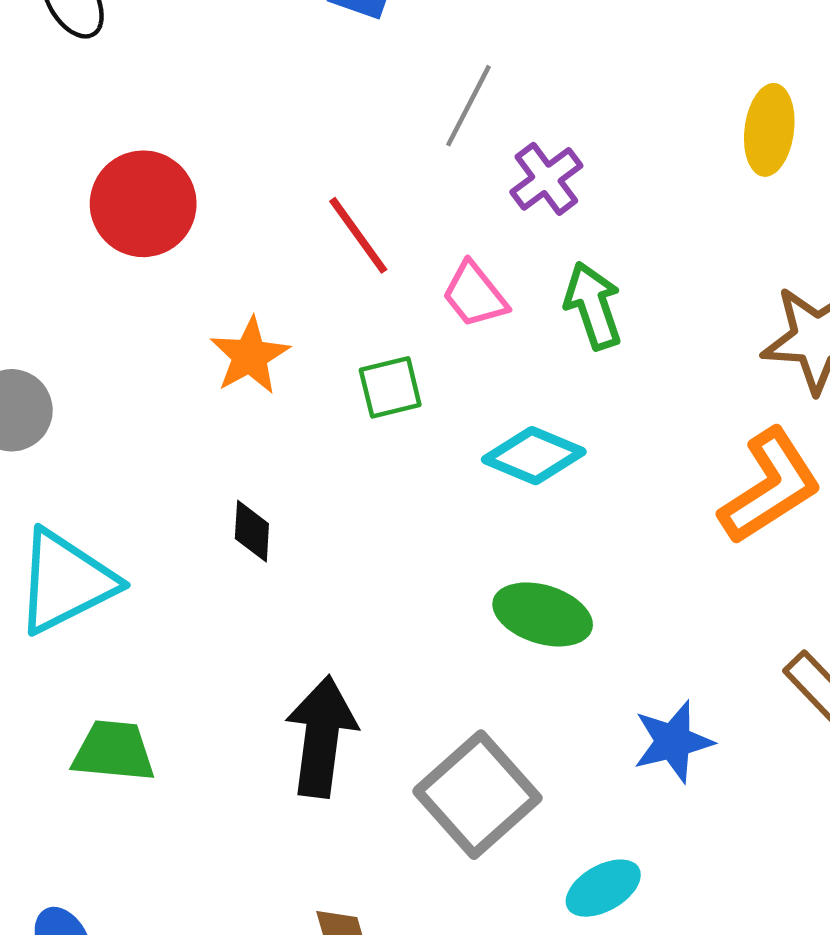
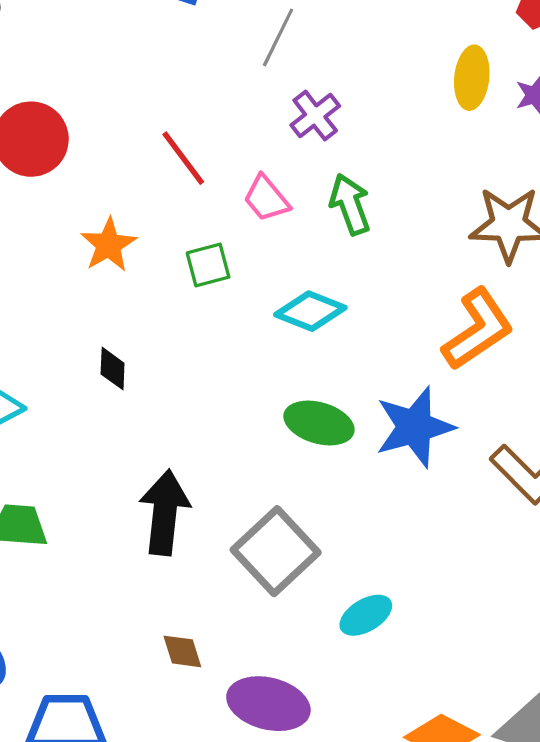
gray line: (469, 106) -> (278, 37), moved
blue star: (673, 742) -> (415, 427), moved, size x1.4

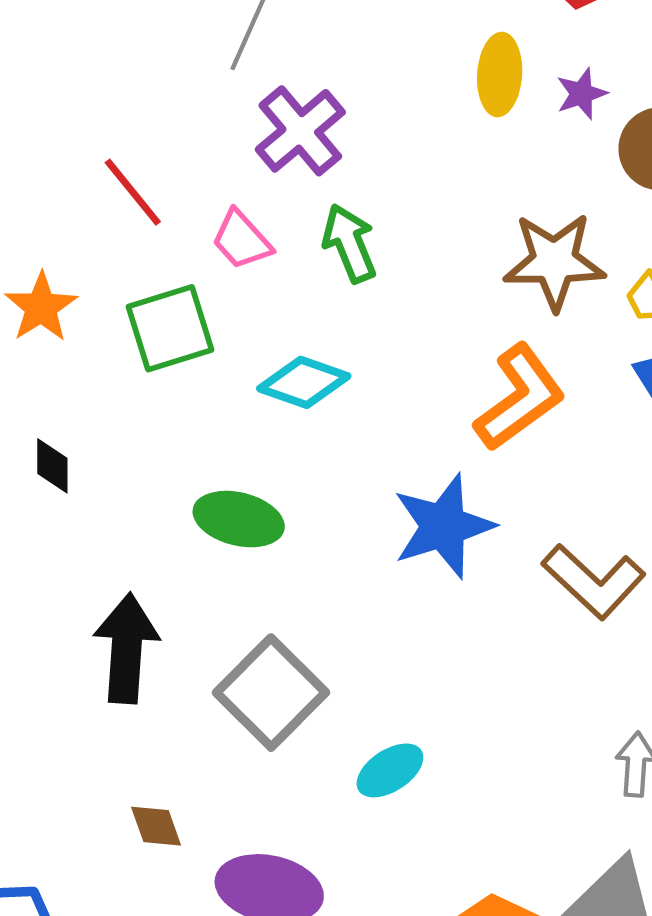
purple cross: (315, 116) -> (300, 131), size x1.4
green square: (208, 265) -> (170, 328), size x1.5
green ellipse: (319, 423) -> (239, 519), moved

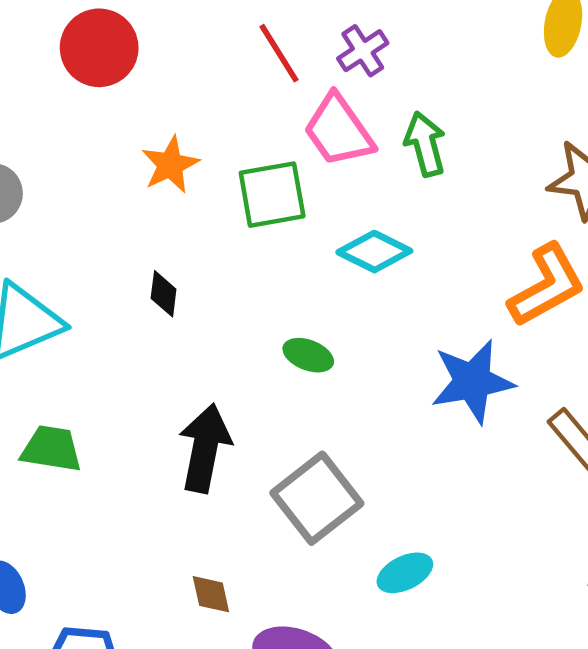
purple cross: (300, 131) -> (363, 51), moved, size x0.7
red line: (133, 192) -> (279, 53), moved
pink trapezoid: (242, 240) -> (339, 131), size x1.5
green ellipse: (239, 519) -> (308, 355), size x0.7

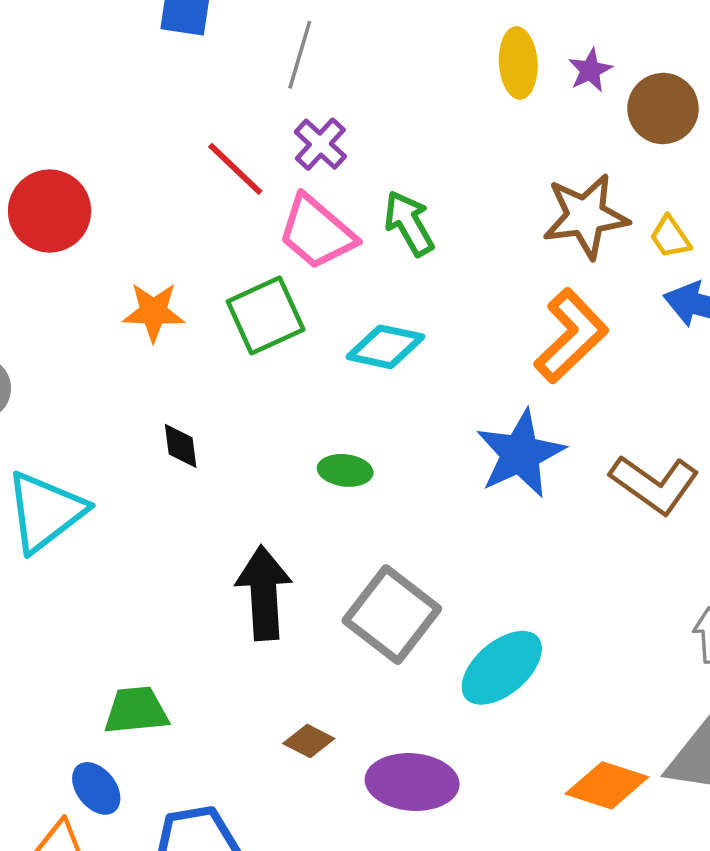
orange star: (170, 165) -> (153, 312), turned -30
green trapezoid: (51, 449) -> (136, 710), moved
cyan ellipse: (405, 573) -> (502, 668), size x1.5
brown diamond: (211, 594) -> (309, 741), turned -36

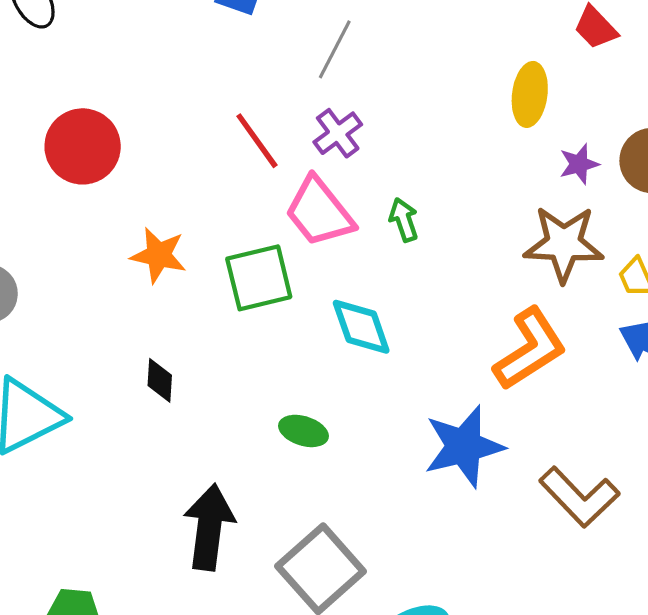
purple star: (590, 70) -> (579, 164), moved
green arrow: (409, 223) -> (404, 220), size x0.7
cyan diamond: (385, 347) -> (361, 327), turned 48

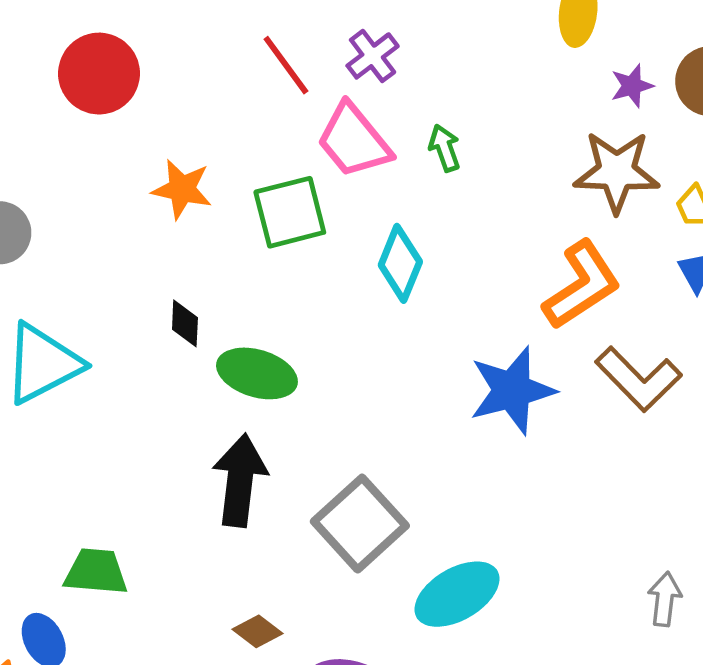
cyan diamond: (361, 327) -> (400, 263), turned 42
green ellipse: (303, 431) -> (257, 373), moved, size x1.5
brown L-shape: (579, 497) -> (638, 379), moved

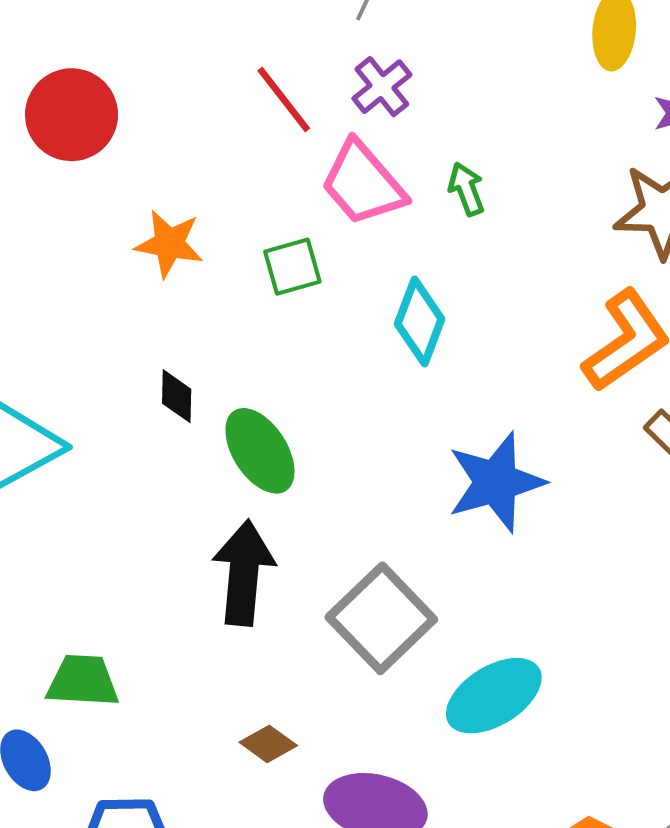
green square: (290, 212) -> (292, 267), size x0.7
green ellipse: (257, 373) -> (260, 451), turned 42
blue star: (512, 390) -> (496, 482), moved

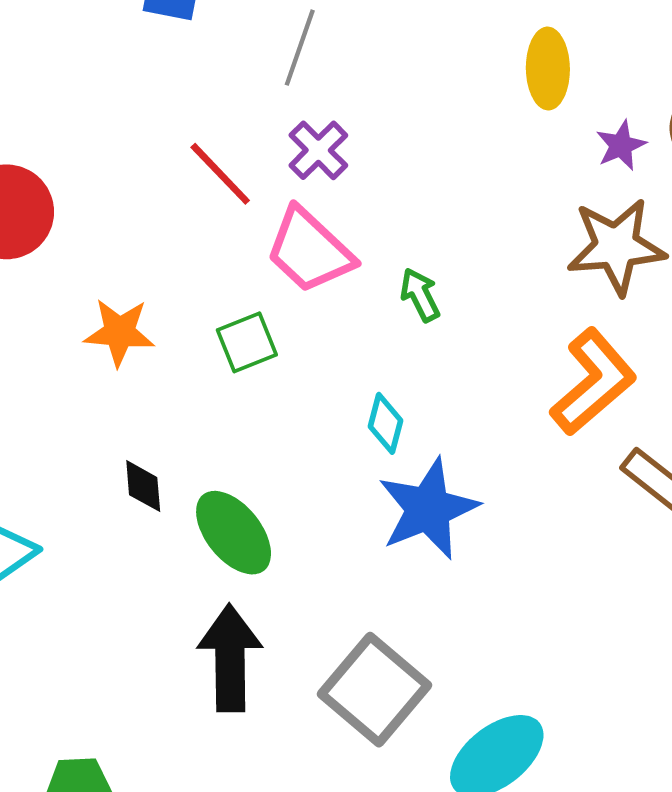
green arrow: (466, 189) -> (420, 295), moved
cyan diamond: (420, 321) -> (386, 423), moved, size x0.7
blue star: (496, 482) -> (428, 509), moved

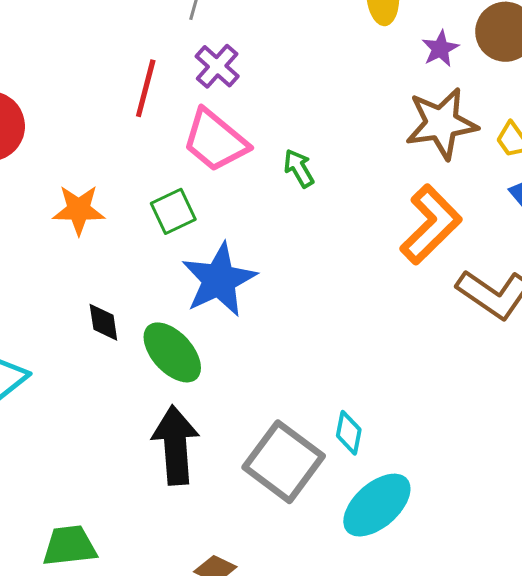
red line: (220, 174) -> (146, 88), turned 62
cyan diamond: (386, 423) -> (349, 433), moved
blue star: (428, 509) -> (219, 280), moved

